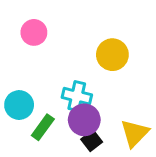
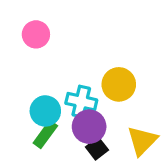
yellow circle: (112, 55) -> (119, 84), moved
cyan circle: (19, 105) -> (45, 111), moved

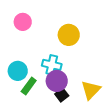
yellow circle: (119, 84) -> (69, 35), moved
cyan circle: (45, 111) -> (18, 71), moved

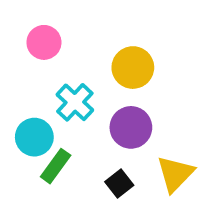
cyan cross: (52, 65) -> (75, 102), moved, turned 30
purple circle: (57, 81) -> (131, 127), moved

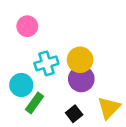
yellow circle: (133, 68) -> (80, 60), moved
cyan cross: (75, 102) -> (46, 63), turned 30

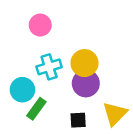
pink circle: (27, 26) -> (40, 25), moved
black square: (74, 114) -> (78, 120), turned 35

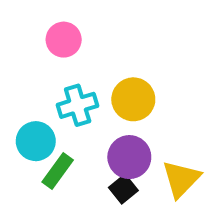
purple circle: (86, 83) -> (129, 157), moved
black square: (78, 120) -> (123, 189), turned -36

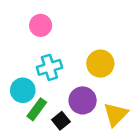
yellow circle: (133, 99) -> (100, 64), moved
black square: (123, 189) -> (61, 121), moved

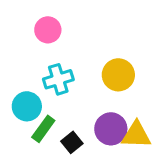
purple circle: (83, 100) -> (111, 129), moved
yellow triangle: (116, 114) -> (136, 135), turned 48

